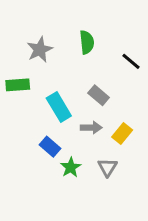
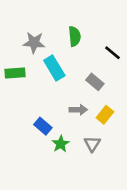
gray star: (40, 50) -> (34, 43), turned 30
gray rectangle: (99, 95) -> (95, 82), moved
cyan rectangle: (59, 107) -> (54, 68), moved

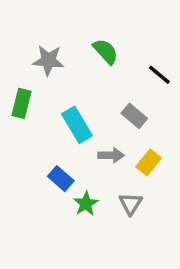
green semicircle: (75, 36) -> (106, 51), turned -36
cyan rectangle: (54, 68) -> (77, 125), moved
green rectangle: (15, 73) -> (21, 103), turned -72

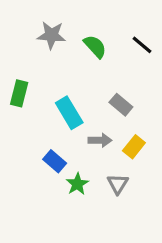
gray star: (48, 60) -> (51, 35), moved
black line: (159, 75) -> (142, 45), moved

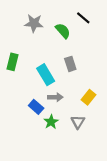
black line: (142, 45) -> (83, 18), moved
gray rectangle: (121, 105) -> (70, 64), moved, turned 32
gray arrow: (100, 140) -> (55, 97), moved

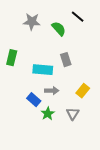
cyan rectangle: (46, 75) -> (43, 70), turned -54

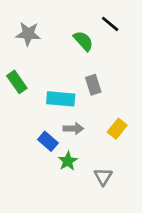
gray star: (32, 22) -> (28, 34), moved
green rectangle: (12, 58) -> (17, 82), turned -49
gray triangle: (73, 114) -> (103, 177), moved

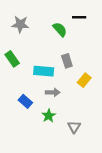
black line: (110, 24) -> (79, 17), turned -40
yellow rectangle: (117, 129) -> (84, 80), moved
blue rectangle: (48, 141) -> (25, 101), moved

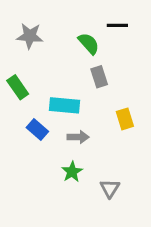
gray rectangle: (67, 61) -> (99, 77), moved
yellow rectangle: (84, 80) -> (125, 119), turned -56
blue rectangle: (25, 101) -> (37, 130), moved

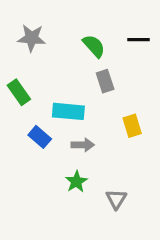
black line: (117, 25) -> (139, 40), moved

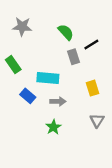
black line: (139, 40) -> (91, 44), moved, turned -32
gray triangle: (116, 199) -> (97, 120), moved

